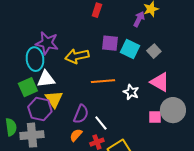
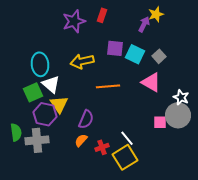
purple star: (47, 43) -> (74, 21), moved, turned -30
white triangle: (46, 79) -> (51, 84), turned 48
pink triangle: (160, 82) -> (151, 82), moved
white star: (131, 92) -> (181, 97), moved
white line: (101, 123) -> (127, 138), moved

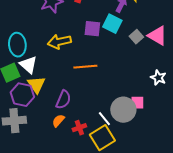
cyan square: (135, 54) -> (112, 24), moved
pink triangle: (151, 82) -> (157, 36), moved
gray circle: (178, 115) -> (123, 110), moved

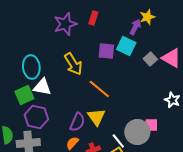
yellow arrow: (59, 42) -> (73, 64), turned -110
white triangle: (28, 65) -> (42, 87), turned -30
orange line: (85, 67) -> (99, 89), turned 45
yellow triangle: (36, 85) -> (96, 117), moved

